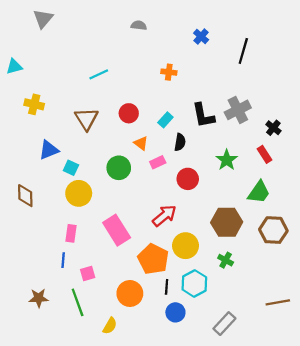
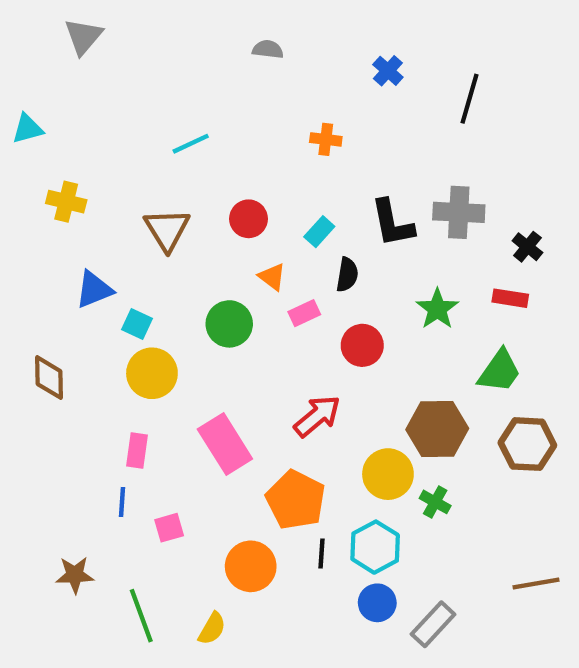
gray cross: (238, 110) -> (459, 212), turned 30
red rectangle: (264, 154) -> (510, 298), turned -48
yellow circle: (185, 246) -> (388, 474), moved
green line: (78, 302) -> (141, 616), moved
blue circle: (175, 312) -> (377, 603), moved

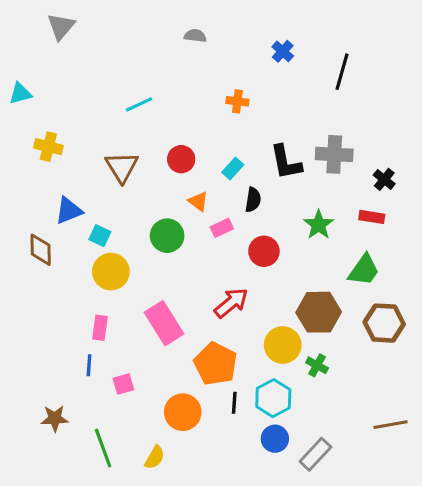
brown diamond: (49, 378) -> (41, 250), moved

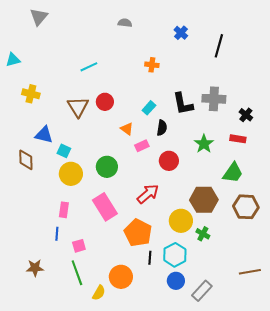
red circle: (181, 159) -> (105, 102), moved
blue triangle: (69, 211) -> (44, 135), turned 36
green circle: (167, 236) -> (107, 167), moved
orange circle: (183, 412) -> (121, 277), moved
green line: (103, 448) -> (77, 273), moved

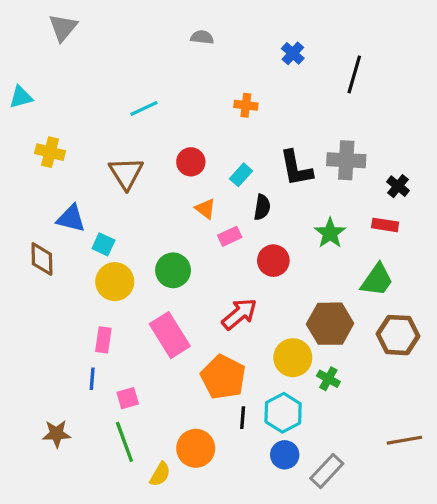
red circle: (105, 102) -> (191, 162), moved

